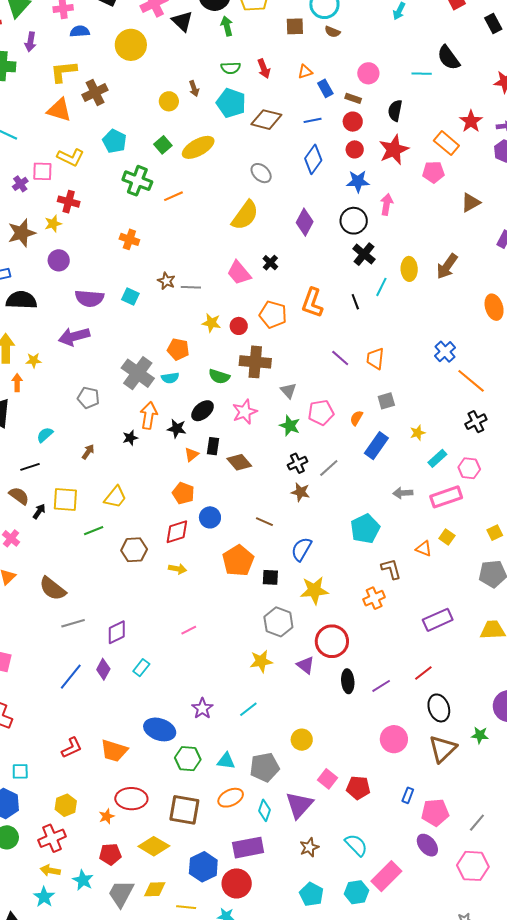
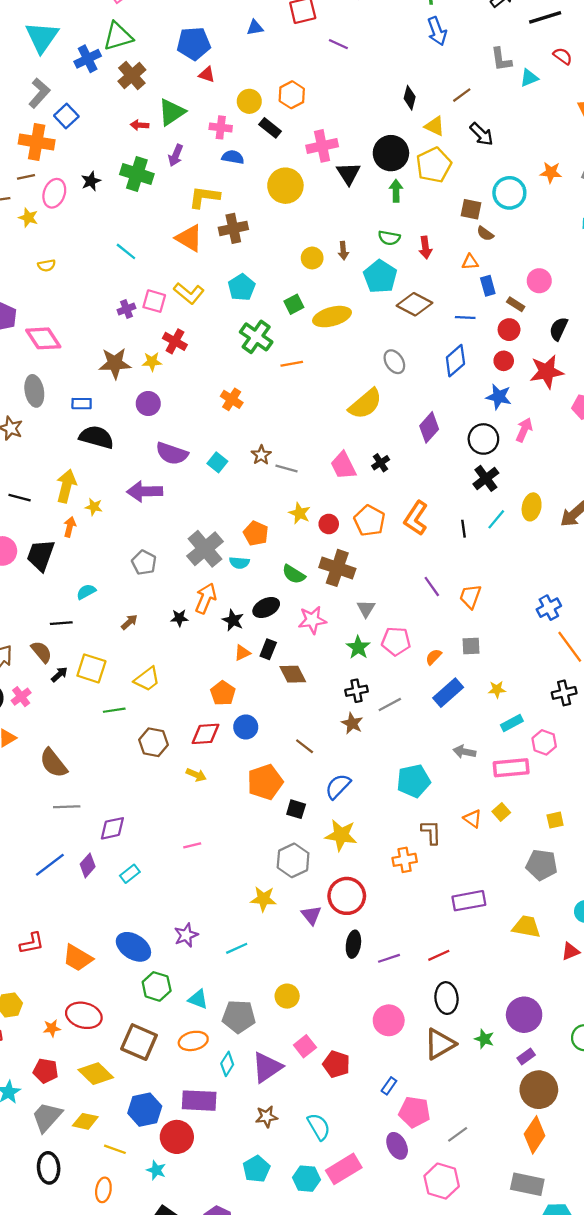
brown semicircle: (332, 32) -> (485, 234), moved

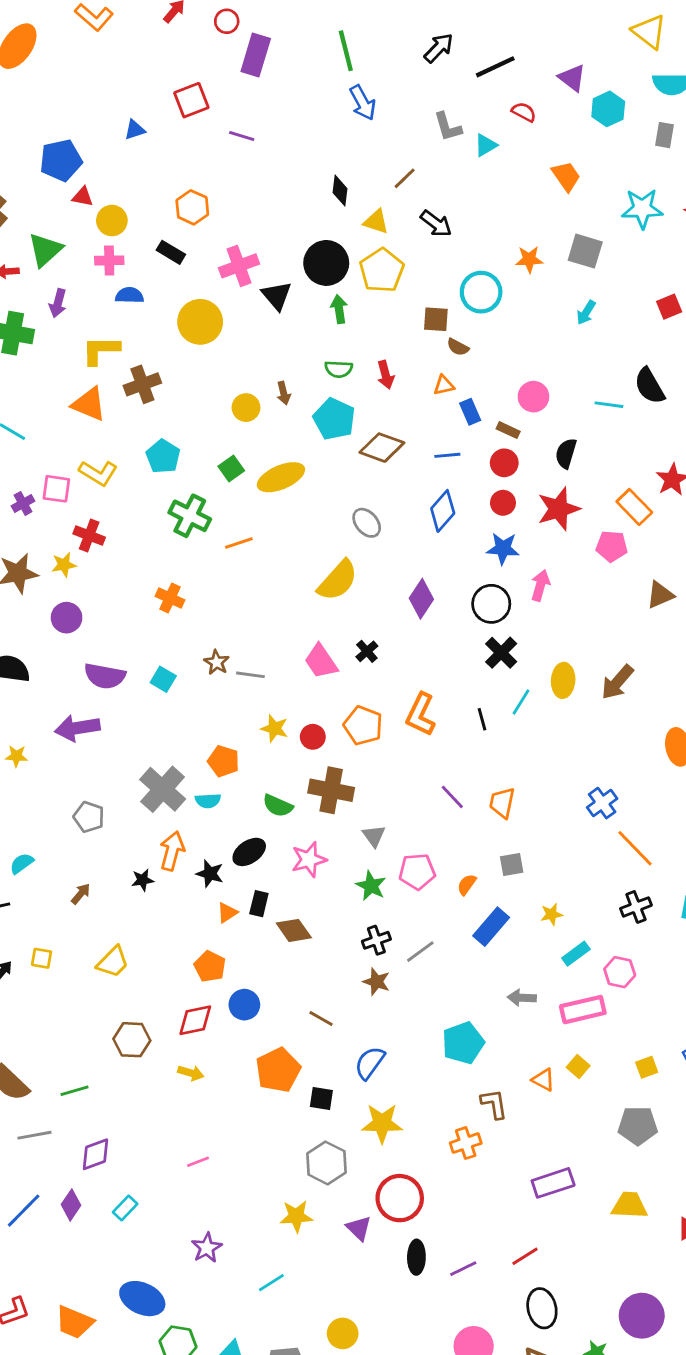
yellow circle: (249, 101) -> (112, 221), moved
yellow square: (91, 668) -> (42, 958), size x0.6
green line: (114, 710) -> (75, 1091), moved
purple star: (186, 935) -> (207, 1248), moved

